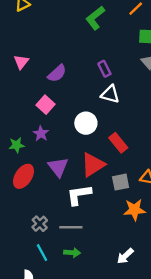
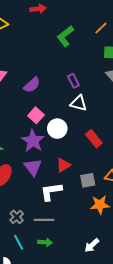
pink square: (45, 105) -> (36, 115), moved
purple star: (41, 134) -> (33, 141), moved, size x1.6
red rectangle: (118, 143) -> (94, 139), moved
red triangle: (93, 165) -> (63, 165), size x0.7

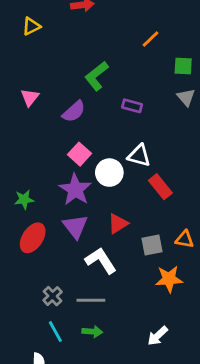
orange line: (101, 28) -> (151, 39), moved
green L-shape: (65, 36) -> (97, 76), moved
purple rectangle: (73, 81) -> (132, 106), turned -48
white triangle: (79, 103) -> (139, 155), moved
white L-shape: (51, 192) -> (101, 261), turned 65

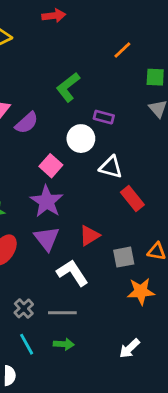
purple semicircle: (74, 111) -> (27, 123), moved
white circle: (109, 173) -> (81, 139), moved

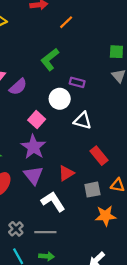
orange line: (122, 50) -> (66, 22), moved
red rectangle: (132, 199) -> (99, 156), moved

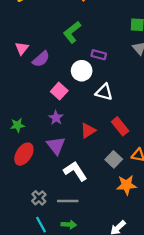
purple star: (33, 147) -> (56, 118), size x0.6
red triangle: (66, 173) -> (88, 131), moved
gray square: (92, 190) -> (114, 159), turned -35

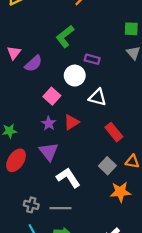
red triangle: (88, 131) -> (71, 122), moved
gray cross: (39, 198) -> (31, 205), turned -32

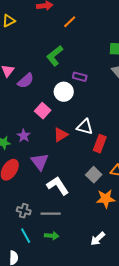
white triangle: (98, 97) -> (85, 127), moved
purple star: (49, 123) -> (24, 136), moved
red rectangle: (114, 132) -> (100, 144), turned 60

